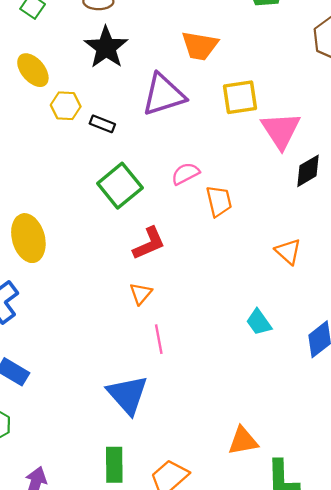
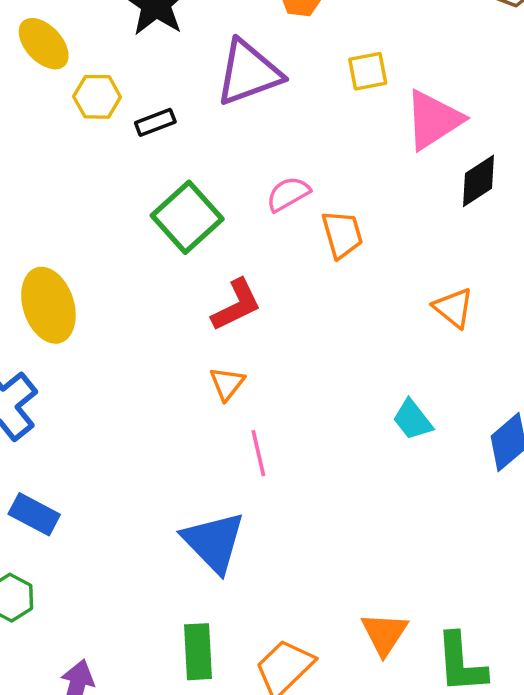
yellow square: (240, 97) -> (368, 71), size x0.7
black rectangle: (102, 124) -> (155, 122), turned -40
pink triangle: (281, 130) -> (433, 120), turned 33
orange triangle: (243, 441) -> (384, 634), moved, turned -44

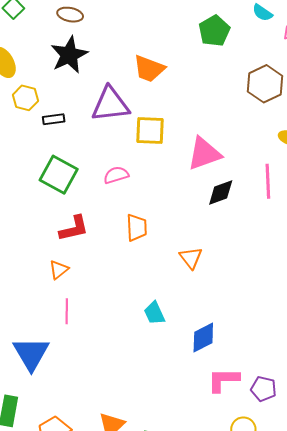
yellow square: (368, 71) -> (150, 130), moved, size x1.4
green square: (187, 217) -> (59, 175), turned -33
orange trapezoid: (342, 234) -> (137, 228), moved

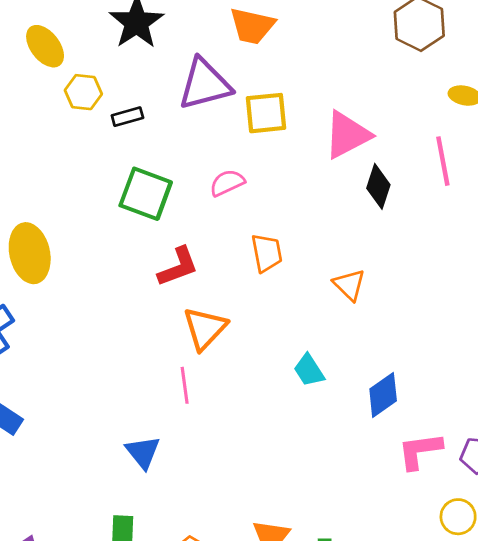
black diamond: (221, 192) -> (378, 186), turned -44
orange triangle: (59, 270) -> (205, 328), moved, size x1.6
blue triangle: (31, 354) -> (143, 452), size x0.7

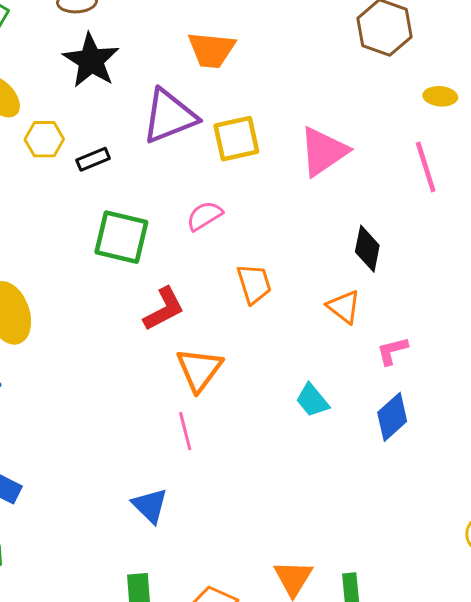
black diamond: (378, 186) -> (367, 249), moved
pink L-shape: (420, 451) -> (392, 351), moved, size x0.7

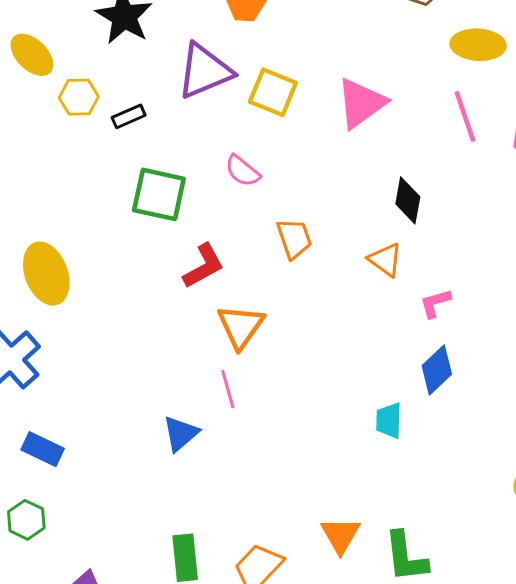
yellow ellipse: (440, 96) -> (478, 45), size x1.6
yellow square: (236, 139) -> (273, 92), turned 36
pink semicircle: (205, 216) -> (242, 171), turned -108
cyan trapezoid: (312, 400) -> (389, 421), moved, turned 42
blue triangle: (150, 506) -> (181, 434), moved, turned 36

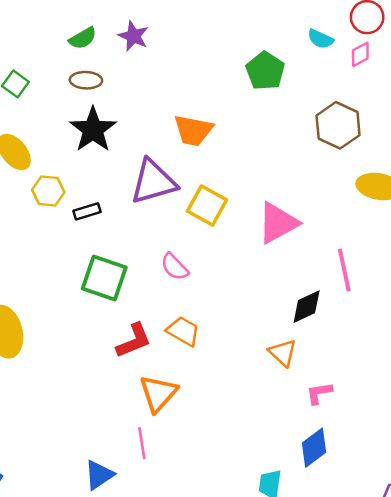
pink line: (465, 117) -> (344, 270), moved
black diamond: (408, 200) -> (307, 307), turned 48
orange trapezoid: (294, 239) -> (183, 331), moved, turned -48

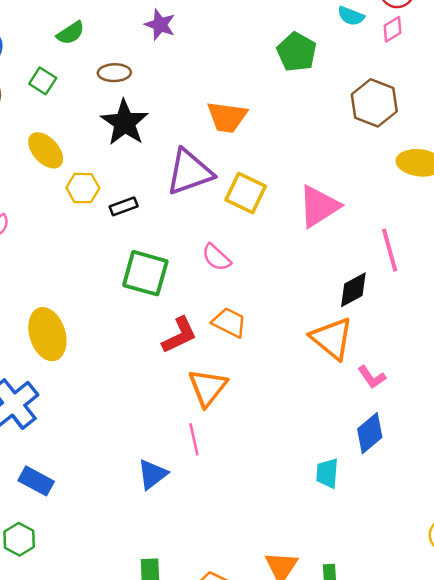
green semicircle: (83, 38) -> (71, 33), moved
orange triangle: (283, 353) -> (332, 338), size x1.5
pink L-shape: (319, 393) -> (372, 377), turned -112

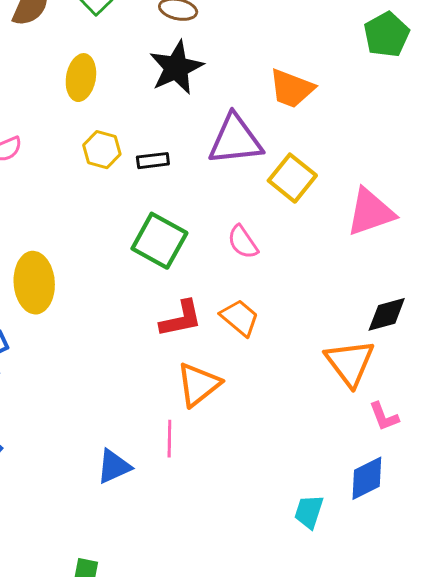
yellow ellipse: (46, 150) -> (81, 78), turned 39
yellow hexagon: (83, 188) -> (102, 150), moved

